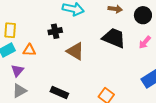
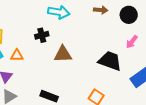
black trapezoid: (114, 38) -> (110, 61), moved
brown triangle: (75, 51) -> (63, 54), turned -30

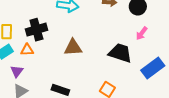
black cross: (42, 35) -> (36, 30), moved, size x1.5

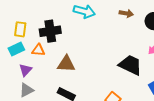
brown triangle: (73, 47) -> (66, 64), moved

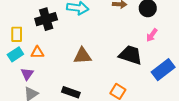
black cross: (50, 31) -> (46, 19), moved
brown triangle: (66, 64) -> (83, 56), moved

